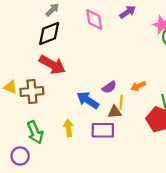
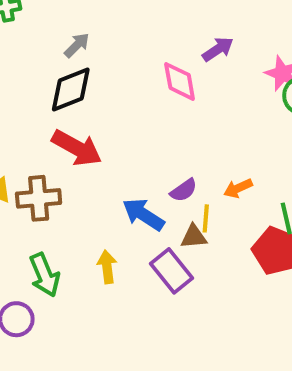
pink diamond: (94, 19) -> (180, 81), moved
purple rectangle: (103, 130) -> (172, 271), turned 50

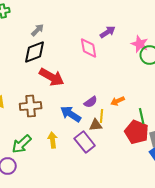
red arrow: (77, 148) -> (52, 77), moved
brown cross: (39, 198) -> (31, 106), moved
green arrow: (45, 275) -> (22, 144), turned 70

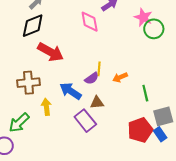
yellow line: (102, 116) -> (99, 69), moved
red pentagon: (137, 132) -> (140, 130), moved, turned 30
yellow arrow: (53, 140) -> (46, 107), moved

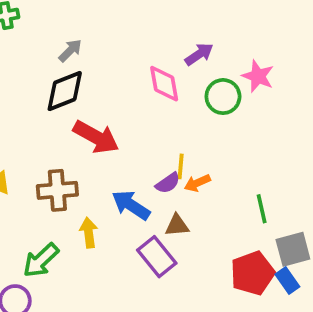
green circle: (154, 29) -> (223, 97), moved
orange arrow: (120, 77) -> (197, 183), moved

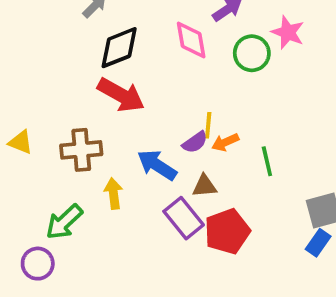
black diamond: (65, 91) -> (119, 48), moved
green line: (262, 209) -> (267, 161), moved
red pentagon: (252, 273) -> (227, 231), moved
blue rectangle: (287, 281) -> (318, 243), turned 70

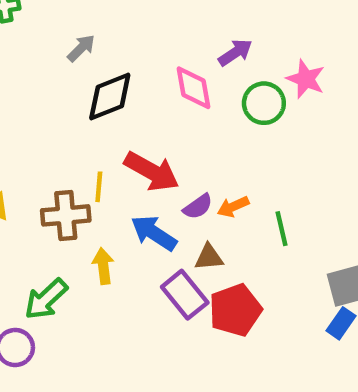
red arrow: (121, 95) -> (152, 171), moved
yellow line: (208, 125) -> (99, 187), moved

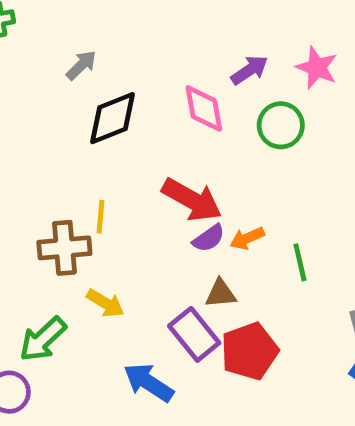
pink star: (306, 79) -> (317, 68), moved
red arrow: (152, 171) -> (192, 200), moved
blue arrow: (154, 233) -> (149, 382), moved
yellow arrow: (103, 266) -> (105, 303), turned 128

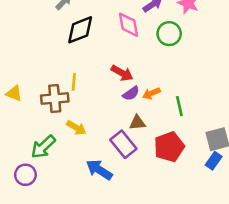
red arrow: (192, 200) -> (122, 73), size x0.7
red pentagon: (250, 351) -> (169, 147), moved

